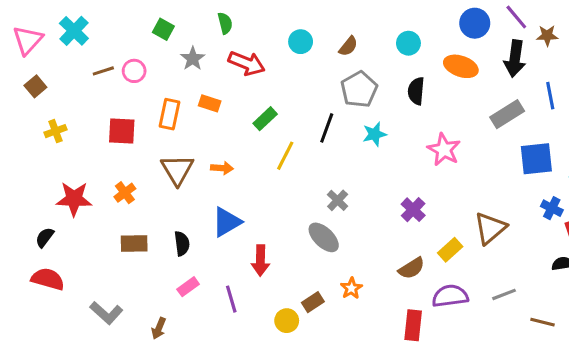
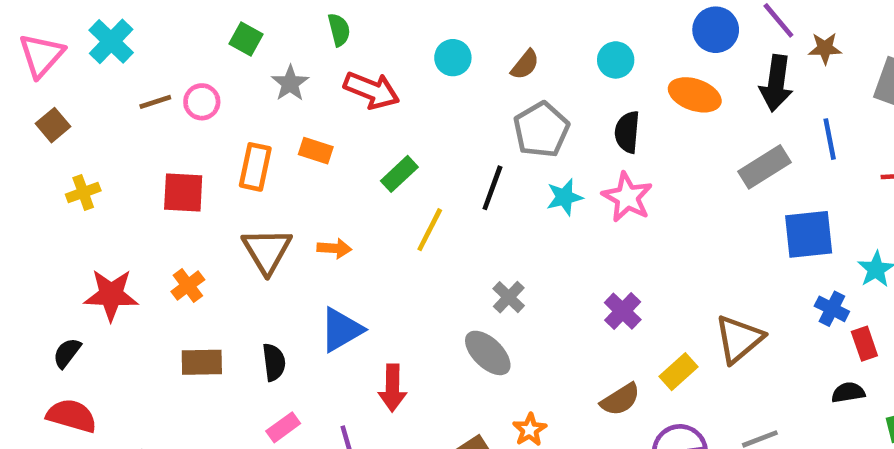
pink star: (444, 150) -> (627, 197), moved

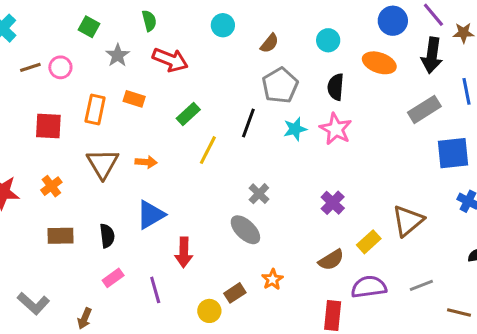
cyan circle: (453, 58) -> (223, 25), moved

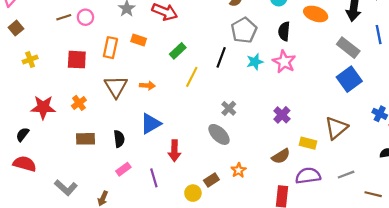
gray rectangle: (424, 109) -> (348, 48), turned 70
blue square: (453, 153) -> (349, 79), moved, turned -30
yellow rectangle: (369, 242) -> (308, 143), turned 56

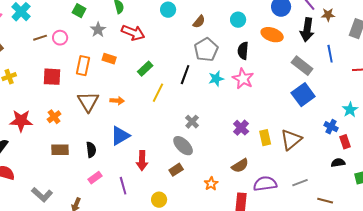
yellow rectangle: (308, 143) -> (265, 138), moved, turned 63
orange star: (239, 170) -> (211, 184), moved
brown rectangle: (211, 180) -> (176, 170), moved

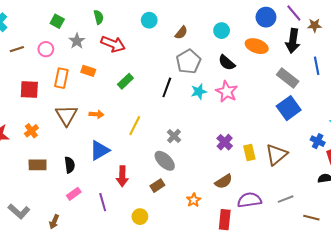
pink circle: (60, 38) -> (46, 49), moved
black semicircle: (243, 51) -> (227, 63), turned -54
yellow line: (158, 93) -> (135, 126), moved

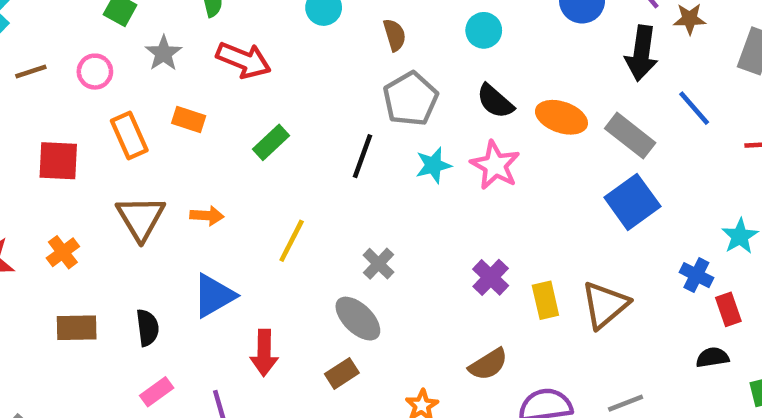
brown semicircle: (181, 33) -> (395, 35), turned -56
orange ellipse: (257, 46) -> (561, 117), moved
blue line: (317, 66) -> (694, 108), turned -30
orange rectangle: (61, 78) -> (129, 136), turned -36

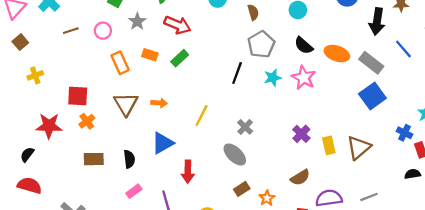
green rectangle: (271, 142) -> (180, 58), moved
red square: (58, 161) -> (78, 96), moved
brown rectangle: (342, 373) -> (242, 189), moved

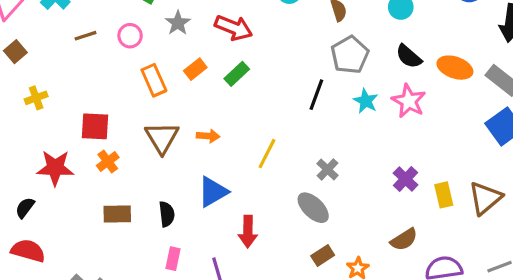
orange rectangle: (150, 55) -> (195, 69), turned -56
cyan star: (273, 78) -> (366, 101), turned -30
pink rectangle: (134, 191) -> (173, 259), turned -42

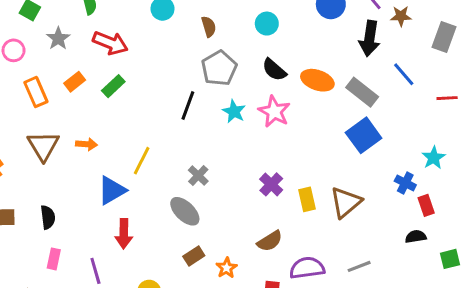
blue triangle: (213, 192) -> (112, 190), moved

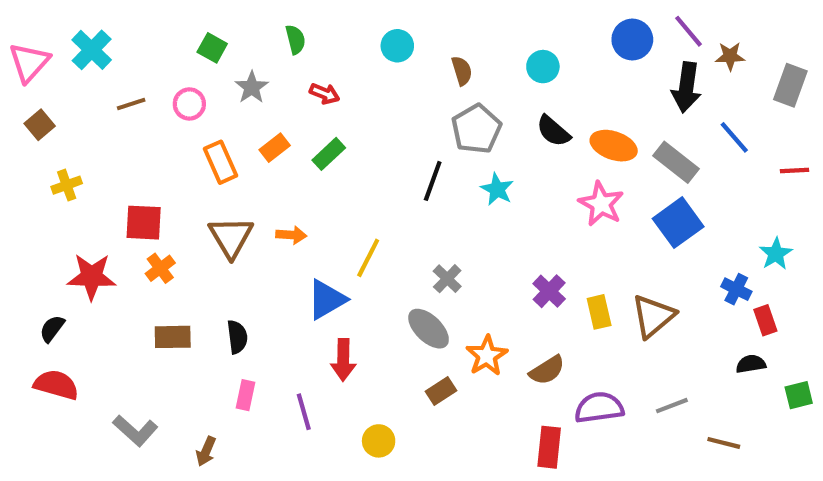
red arrow: (110, 43) -> (325, 94), size x0.6
pink star: (274, 111) -> (601, 204), moved
orange star: (227, 268) -> (487, 356), moved, size x1.4

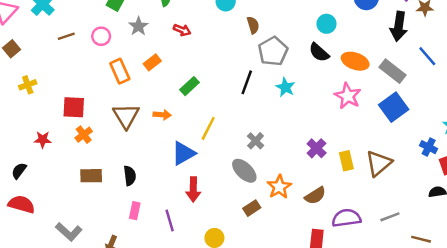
cyan circle: (543, 67) -> (326, 24), moved
brown semicircle: (462, 71) -> (253, 25), moved
green rectangle: (329, 154) -> (190, 86), moved
red star: (92, 277) -> (43, 140), size x0.6

